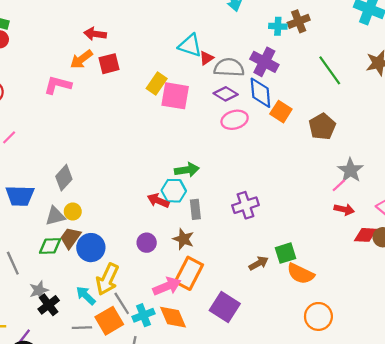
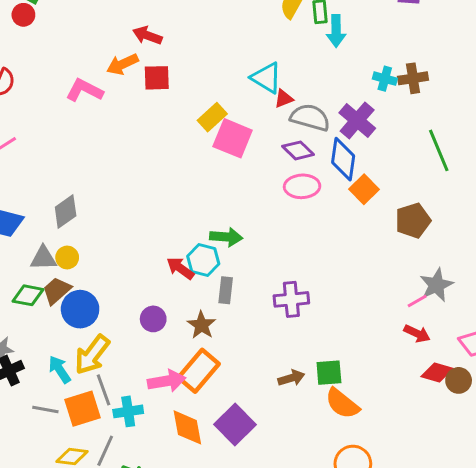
orange diamond: (173, 317) -> (187, 427), moved

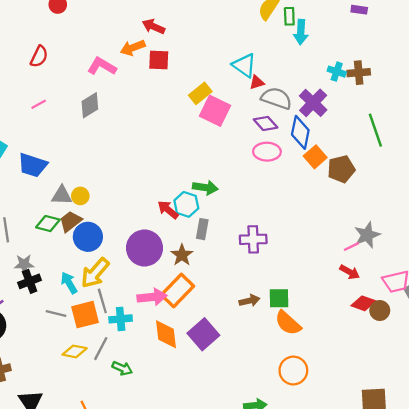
gray diamond: (66, 211) -> (90, 105), moved
brown pentagon: (413, 221) -> (341, 169), moved
purple circle: (153, 319) -> (144, 248), size x1.8

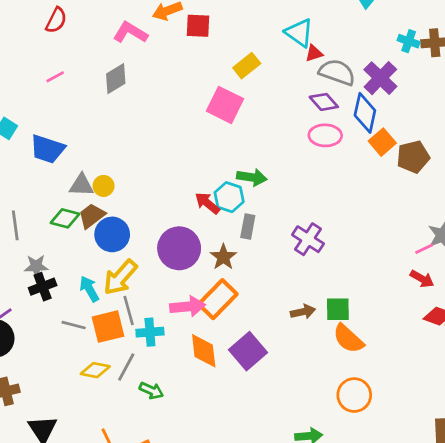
pink square: (215, 111) -> (225, 105), moved
purple cross: (253, 239) -> (308, 239), turned 35

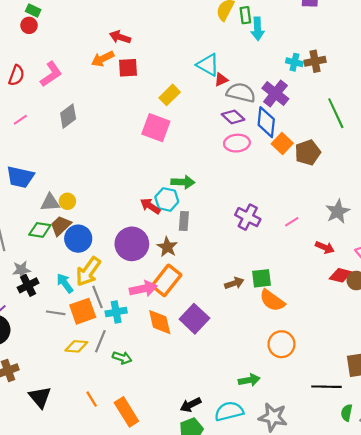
pink L-shape: (130, 33) -> (51, 74), moved, turned 120
purple cross: (308, 239) -> (248, 217), moved
pink line: (424, 249) -> (292, 222), moved

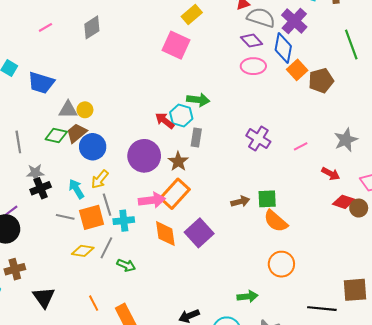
yellow arrow: (88, 272) -> (100, 179), size x0.7

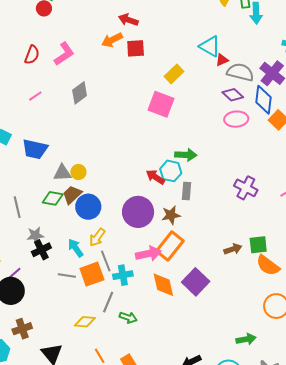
brown star: (178, 161) -> (171, 215), turned 30
yellow diamond: (83, 251) -> (85, 322), moved

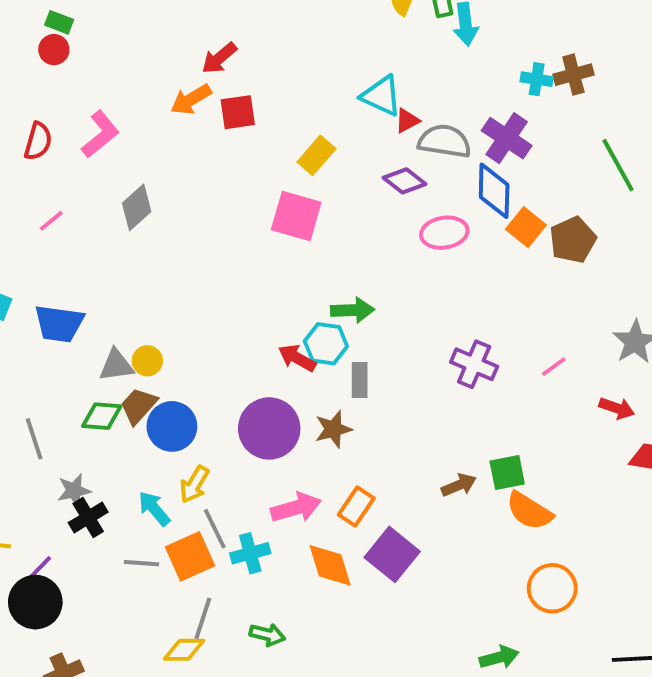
red arrow: (128, 20) -> (219, 58), turned -54
purple diamond: (233, 95) -> (404, 181), moved
orange rectangle: (170, 246) -> (356, 507), moved, size x0.7
gray line: (108, 302) -> (203, 618), moved

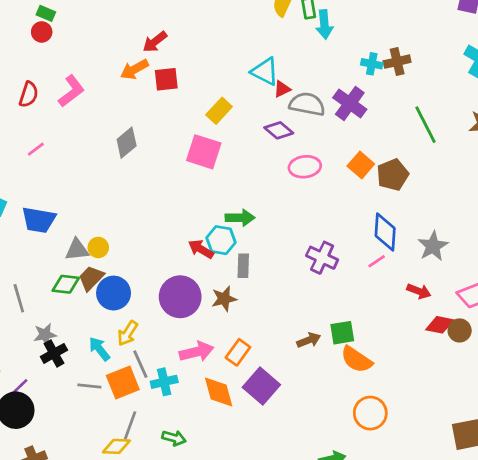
blue diamond: (494, 191) -> (385, 232), moved
gray diamond: (137, 207) -> (127, 143), moved

